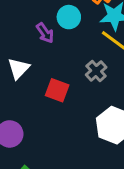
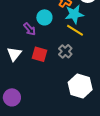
red square: (57, 90) -> (39, 54), moved

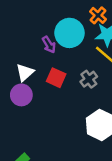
cyan circle: (44, 17) -> (69, 33), size x1.5
purple circle: (12, 97) -> (21, 95), moved

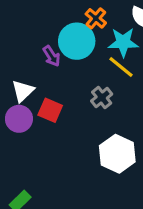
orange cross: (98, 15) -> (96, 18), moved
red square: (56, 78) -> (50, 110), moved

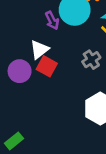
white triangle: (23, 91) -> (39, 50), moved

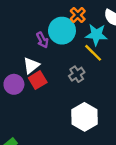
red square: (47, 66) -> (38, 80), turned 30

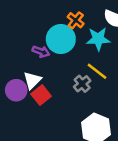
purple arrow: (42, 40) -> (41, 52), turned -35
yellow line: (93, 53) -> (97, 71), moved
purple circle: (14, 84) -> (16, 90), moved

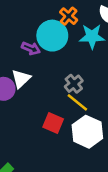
yellow line: (97, 71) -> (77, 102), moved
red square: (41, 95) -> (53, 123), moved, turned -30

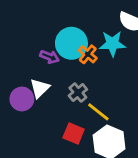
orange cross: (69, 16) -> (88, 54), moved
gray cross: (74, 84) -> (78, 93), moved

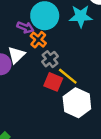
orange cross: (88, 54) -> (38, 40), moved
red square: (74, 134) -> (53, 82), moved

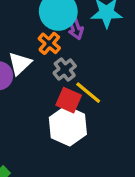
purple arrow: (25, 27) -> (75, 28), moved, turned 49
white hexagon: (77, 103) -> (68, 126), moved

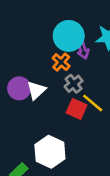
white triangle: (20, 63) -> (36, 90), moved
white hexagon: (68, 126) -> (50, 152), moved

